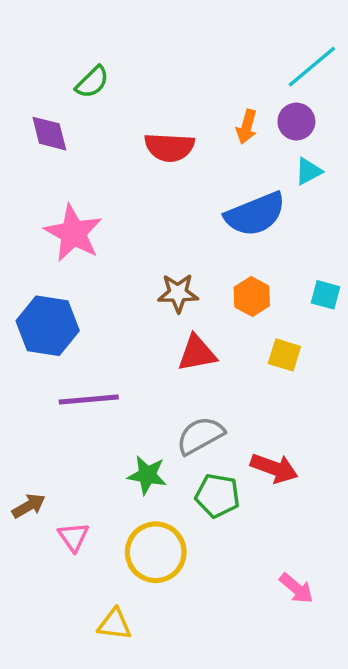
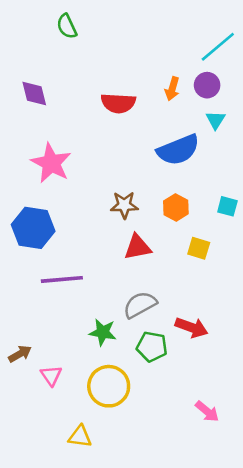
green semicircle: (92, 82) -> (67, 26), moved, turned 110
cyan triangle: (308, 171) -> (215, 120), turned -30

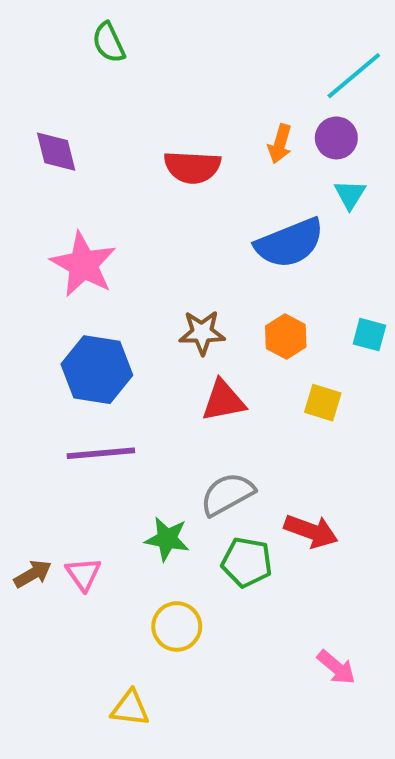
blue hexagon: (33, 228) -> (97, 370), moved
pink triangle: (51, 375) -> (83, 574), moved
yellow circle: (109, 386) -> (177, 626), size x0.7

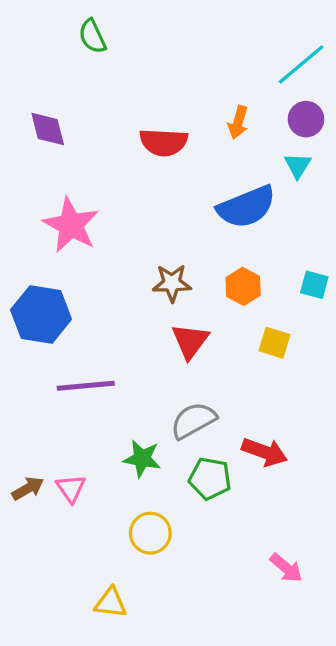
purple circle: (336, 138) -> (306, 119), moved
blue hexagon: (97, 370) -> (41, 315), moved
red triangle: (223, 401) -> (190, 341), turned -42

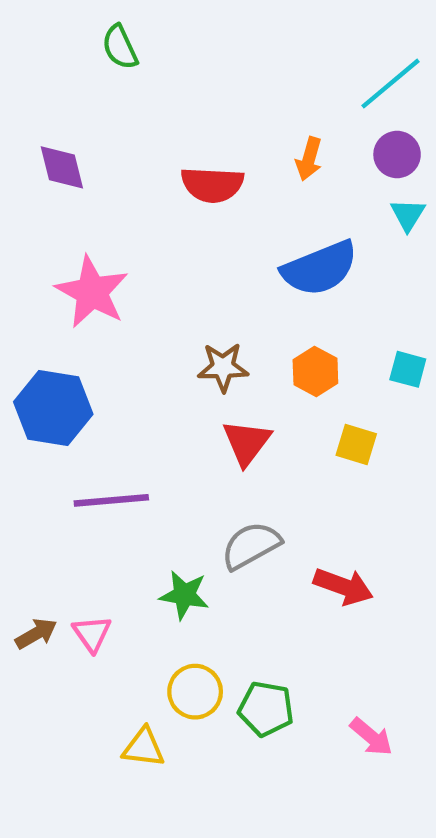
cyan triangle: (298, 165) -> (408, 215), moved
green pentagon: (210, 478) -> (266, 709), moved
yellow triangle: (111, 603) -> (144, 747), moved

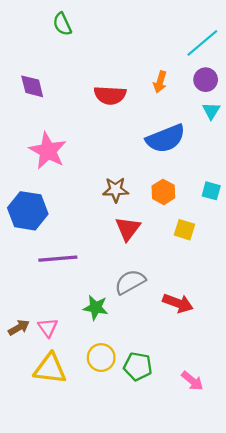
yellow triangle: (144, 747) -> (50, 369), moved, size x1.5

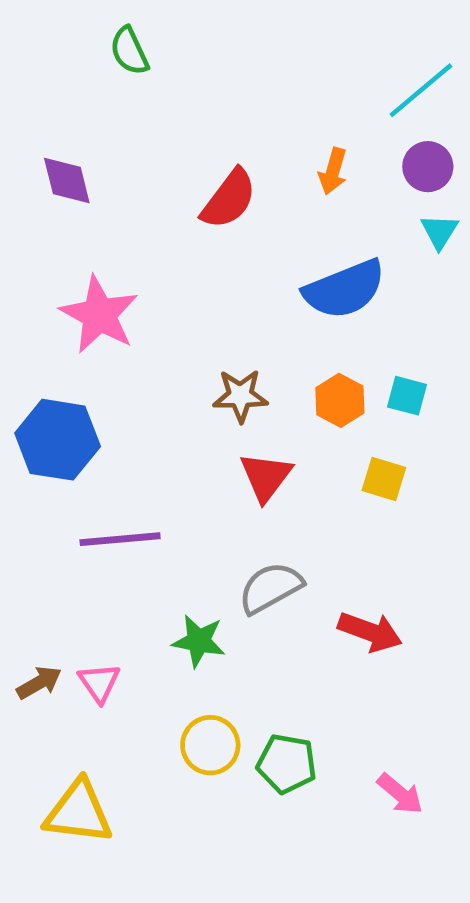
red semicircle: (110, 95) -> (229, 199), turned -56
cyan square: (211, 191) -> (407, 396), moved
yellow triangle: (50, 369) -> (78, 812), moved

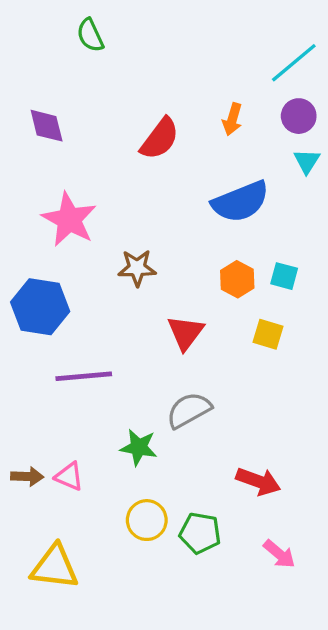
brown star: (240, 396) -> (137, 268), moved
red arrow: (370, 632) -> (258, 481), moved
brown arrow: (39, 683) -> (27, 476), turned 32
pink triangle: (99, 683) -> (69, 476), turned -32

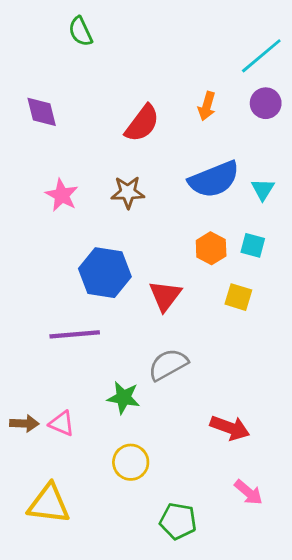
cyan triangle: (307, 161) -> (263, 189), moved
pink star: (69, 219) -> (62, 195), size x0.7
brown star: (137, 268) -> (128, 192), moved
blue hexagon: (40, 307) -> (105, 273), moved
green pentagon: (200, 533) -> (178, 521), moved

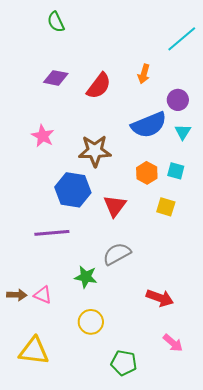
purple circle: (266, 103) -> (178, 100), moved
purple diamond: (42, 112) -> (56, 78), moved, turned -65
brown star: (128, 192) -> (95, 151), moved, size x1.4

